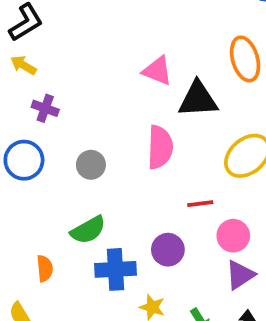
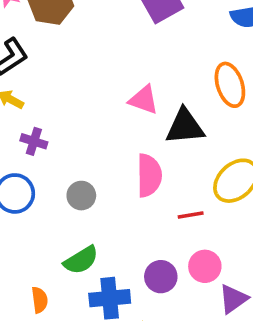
red line: (200, 204) -> (191, 215), moved
pink circle: (233, 236) -> (205, 266), moved

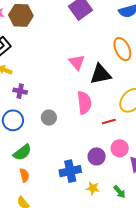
pink triangle: (144, 100) -> (77, 62), turned 36
green semicircle: (81, 260) -> (22, 152), moved
orange semicircle: (40, 300) -> (24, 175), moved

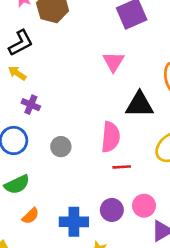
pink triangle: (77, 62) -> (113, 62), moved
red line: (109, 122) -> (122, 167), moved
orange semicircle: (24, 175) -> (31, 216), moved, turned 48

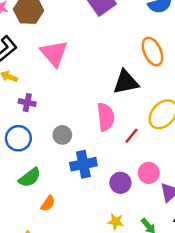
pink triangle: (113, 62) -> (54, 53), moved, size x1.4
red line: (122, 167) -> (131, 136), moved, turned -35
blue cross: (74, 222) -> (83, 164), moved

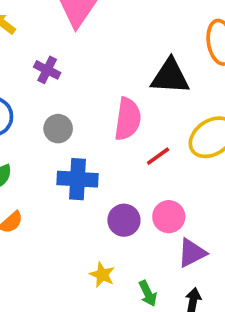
purple cross: (27, 103) -> (47, 70), moved

